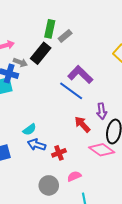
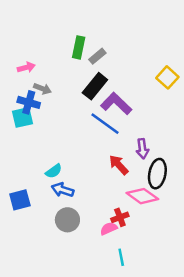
black rectangle: (41, 53) -> (95, 86), moved
red cross: (59, 153) -> (120, 217), moved
gray circle: (49, 185) -> (67, 220), moved

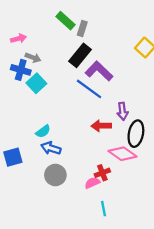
green rectangle: (79, 47) -> (65, 21), turned -60
gray rectangle: (97, 56) -> (82, 29), turned -32
cyan square: (22, 117) -> (36, 83), moved, turned -30
red arrow: (119, 165) -> (101, 126), turned -48

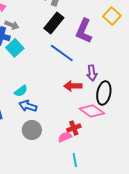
purple L-shape: (99, 71) -> (84, 31), moved, turned -110

